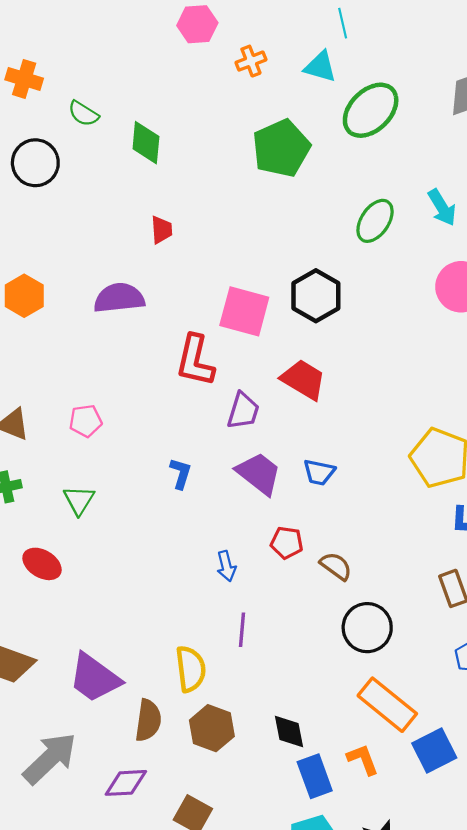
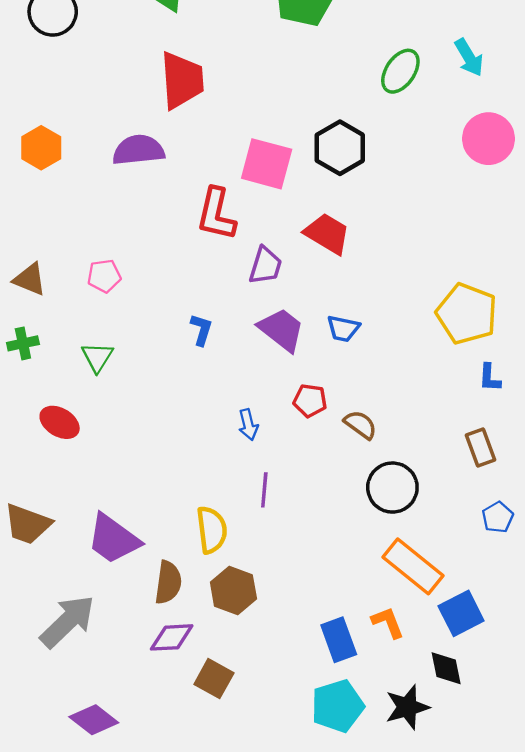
red trapezoid: (162, 230) -> (182, 80), size x2.0
black diamond: (289, 732) -> (446, 668), moved
purple diamond: (126, 783) -> (172, 637), moved

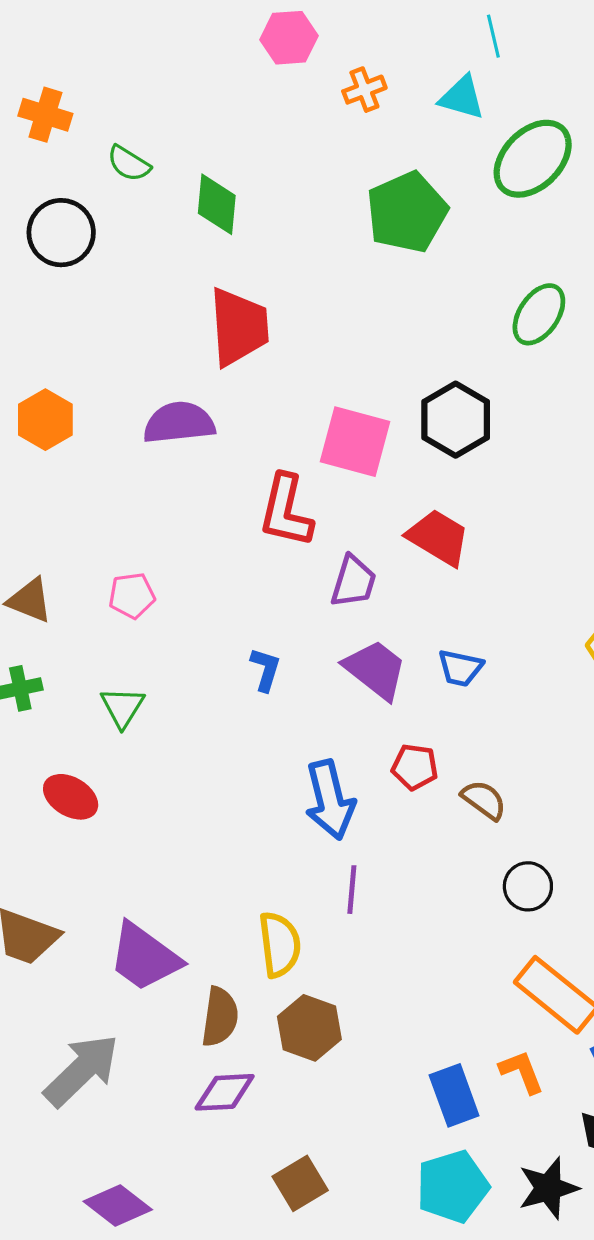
blue arrow: (248, 425) -> (330, 800), size x1.8
black circle: (392, 488) -> (528, 886), size x0.7
brown square: (214, 679) -> (300, 1183), moved, turned 30

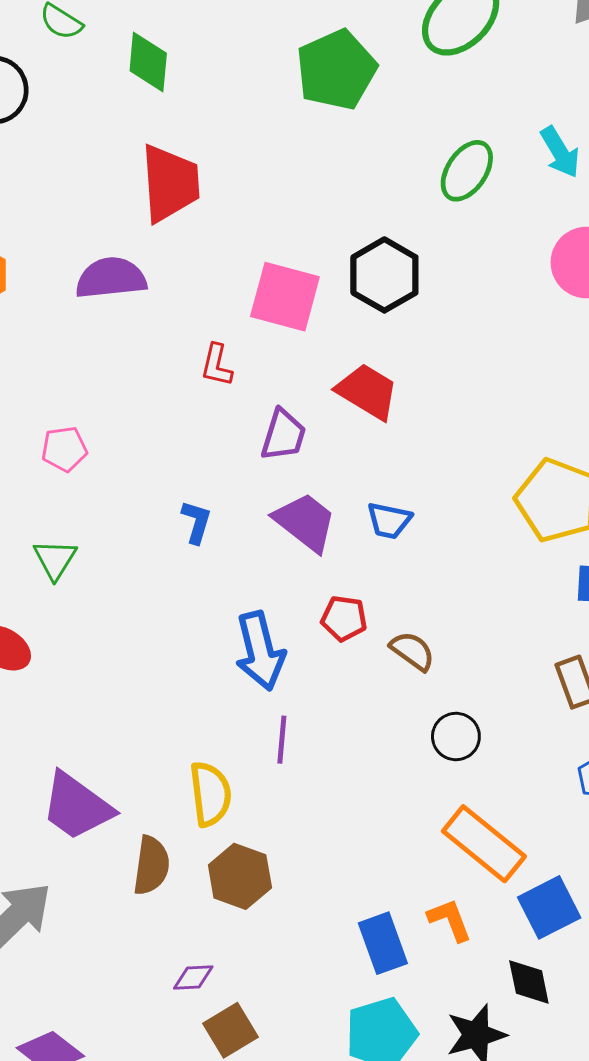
red L-shape: (286, 511) -> (217, 365), size x0.6
purple diamond: (225, 1092) -> (193, 977), moved, size x0.7

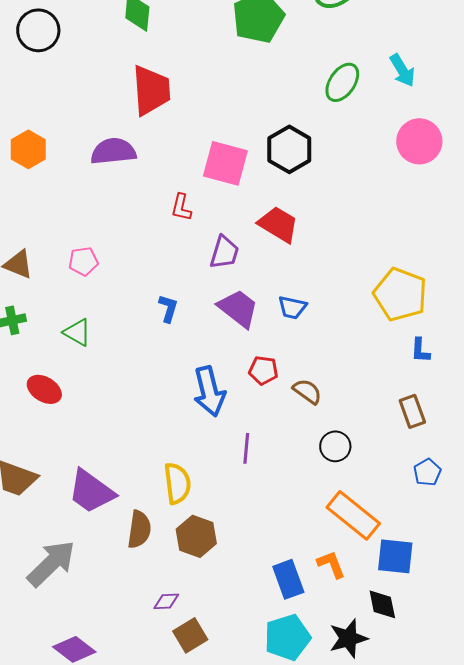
green triangle: (55, 559) -> (77, 332), turned -32
purple line: (282, 740) -> (246, 448), moved
blue square: (549, 907) -> (395, 556), turned 33

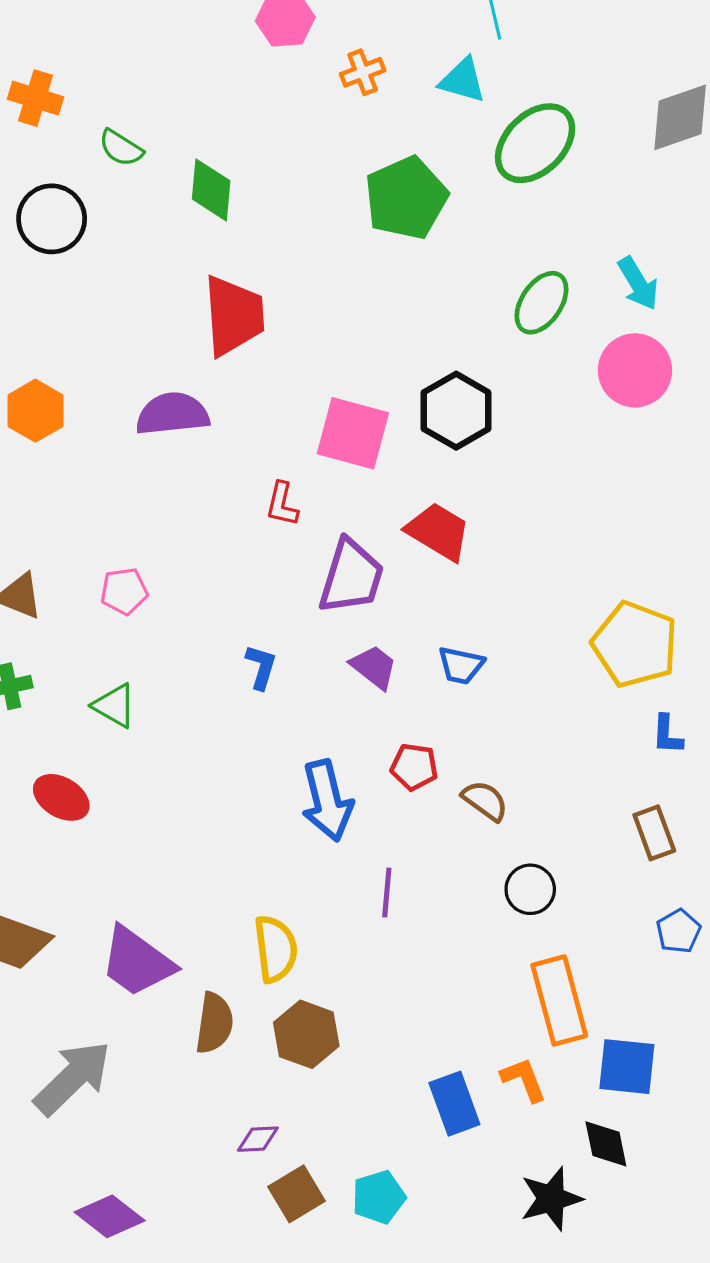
pink circle: (419, 141) -> (635, 370), moved
purple trapezoid: (224, 252) -> (351, 577), size x1.4
purple trapezoid: (238, 308) -> (374, 667), size x0.7
orange rectangle: (353, 515) -> (559, 1000), turned 36
cyan pentagon: (287, 637) -> (379, 1197), moved, size x0.7

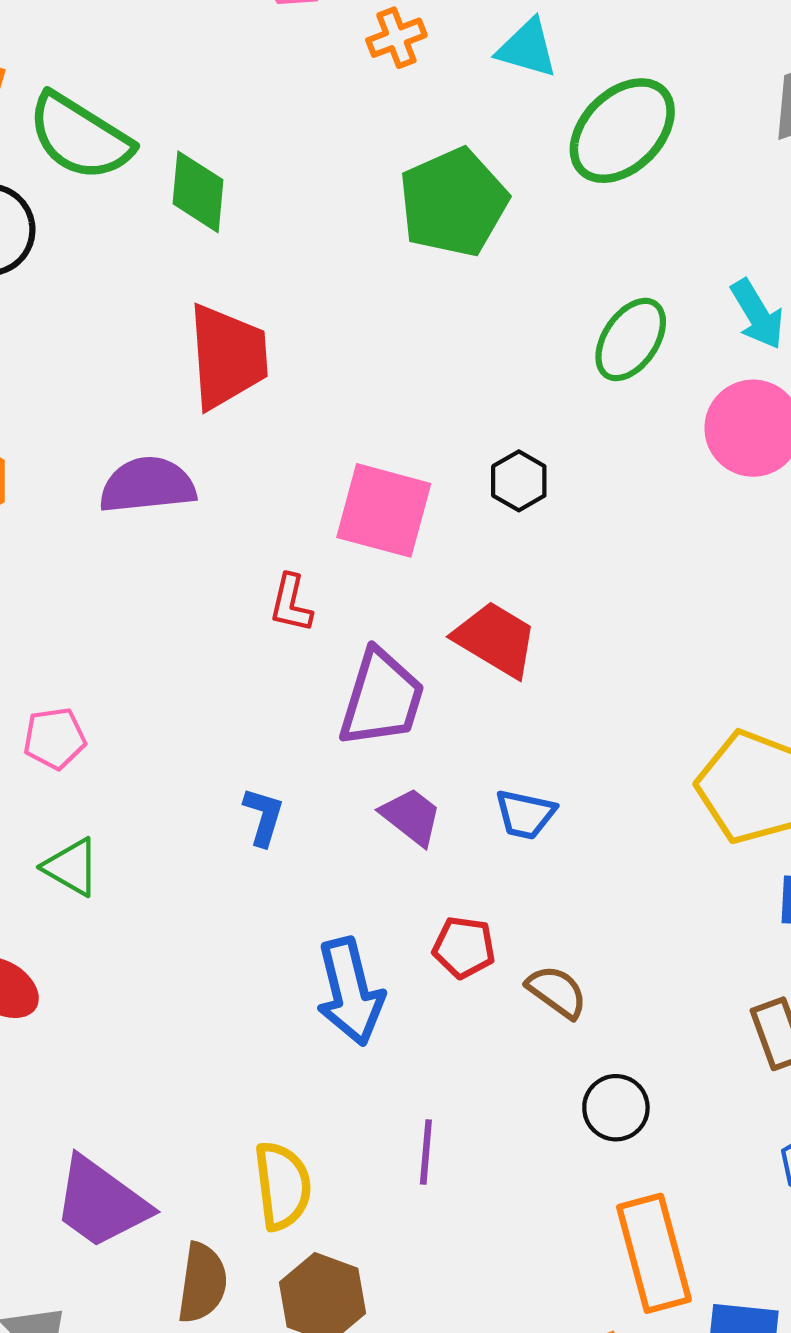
green semicircle: (121, 148) -> (80, 137), size x1.8
black hexagon: (456, 411) -> (519, 481), size x0.6
pink pentagon: (124, 591) -> (55, 738), moved
purple line: (387, 893) -> (426, 1152), moved

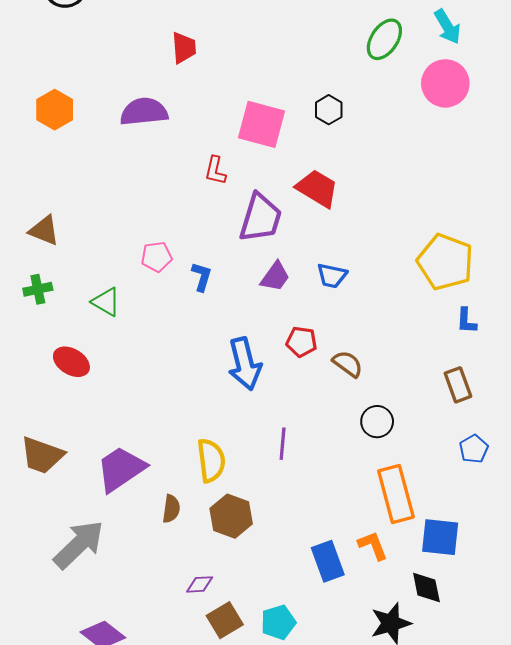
red trapezoid: (228, 356) -> (184, 48), size x0.6
pink pentagon: (55, 738) -> (156, 257), moved
purple trapezoid: (411, 816) -> (275, 277), turned 88
purple trapezoid: (101, 1203) -> (121, 469), turned 110
brown semicircle: (202, 1283) -> (171, 509), size x0.7

